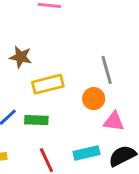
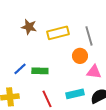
yellow rectangle: (48, 84) -> (58, 33), moved

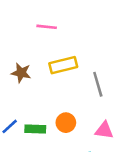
yellow rectangle: (58, 33) -> (63, 65), moved
orange circle: (80, 56) -> (66, 123), moved

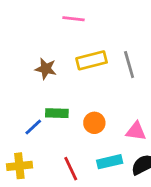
gray line: (98, 84) -> (129, 65), moved
green rectangle: (35, 129) -> (57, 113), moved

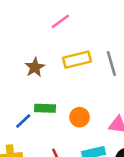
pink line: (74, 19) -> (60, 21), turned -42
brown star: (46, 69) -> (35, 67), turned 30

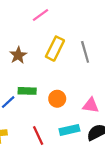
yellow rectangle: (77, 60) -> (55, 49), turned -50

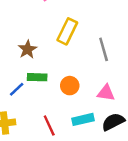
gray line: (85, 52) -> (104, 49), moved
brown star: (18, 55) -> (27, 49), moved

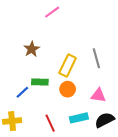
yellow rectangle: (67, 31) -> (68, 66), moved
brown star: (27, 49) -> (32, 49), moved

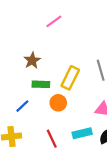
green rectangle: (40, 82) -> (41, 84), moved
orange circle: (68, 89) -> (58, 103), moved

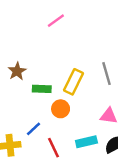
brown star: (32, 60) -> (17, 71), moved
blue line: (22, 106) -> (34, 129), moved

